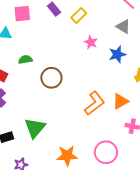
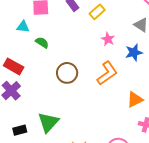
green semicircle: (25, 60) -> (42, 43), moved, turned 40
orange L-shape: (95, 103) -> (107, 73), moved

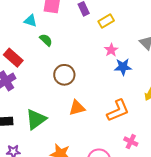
blue star: (134, 52) -> (123, 67), moved
orange L-shape: (107, 73) -> (118, 111), moved
orange triangle: (135, 99) -> (77, 108), moved

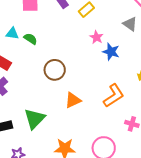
cyan triangle: (30, 21) -> (12, 33), moved
blue star: (123, 67) -> (111, 52), turned 30

